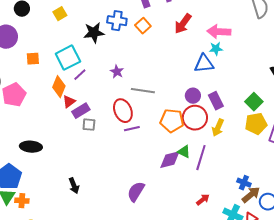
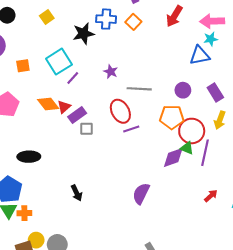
orange diamond: (59, 87) -> (48, 104), moved, turned -55
purple circle: (193, 96) -> (183, 90), moved
red circle: (195, 118) -> (192, 131), moved

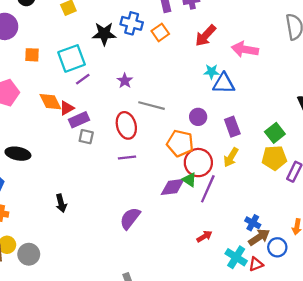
cyan star: (211, 39) -> (211, 72), moved
purple line: (131, 129) -> (127, 157), moved

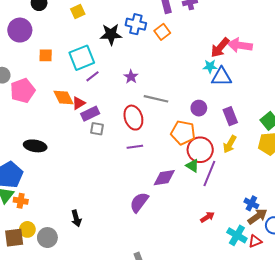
red arrow: (206, 36) -> (220, 48), moved
purple diamond: (173, 187) -> (164, 178), moved
black arrow: (61, 203) -> (76, 218), moved

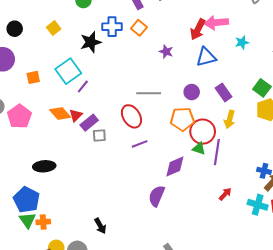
cyan star: (210, 66) -> (242, 42), moved
purple star: (131, 77) -> (166, 52), moved

